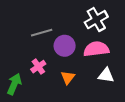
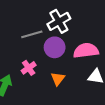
white cross: (96, 20) -> (59, 21), moved

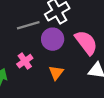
pink semicircle: (86, 51) -> (86, 43), turned 60

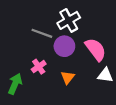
gray line: (28, 25) -> (42, 33), turned 36

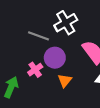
purple circle: (64, 46) -> (55, 58), moved

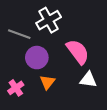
pink cross: (35, 70) -> (16, 88), moved

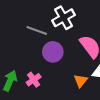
orange triangle: (47, 82) -> (81, 81), moved

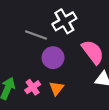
orange triangle: (81, 81) -> (56, 88), moved

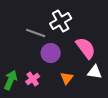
orange triangle: (56, 88) -> (67, 78), moved

